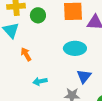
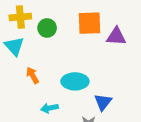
cyan ellipse: (75, 48) -> (75, 81), moved

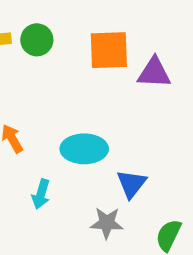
green circle: (47, 28) -> (37, 40), moved
cyan arrow: (49, 108) -> (41, 194), turned -63

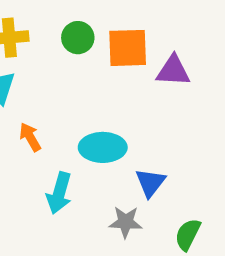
green circle: (37, 40) -> (78, 38), moved
cyan arrow: (41, 194) -> (59, 193), size x1.4

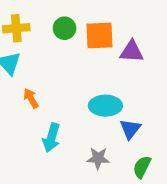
cyan ellipse: (103, 147) -> (105, 106), moved
blue triangle: (150, 183) -> (130, 129), moved

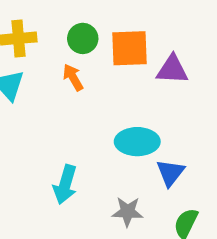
orange arrow: (31, 98) -> (73, 77), moved

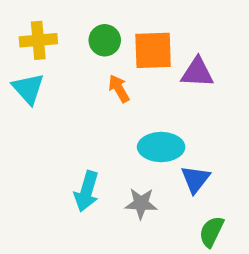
orange arrow: (73, 77) -> (119, 89), moved
gray star: (127, 212) -> (141, 203), moved

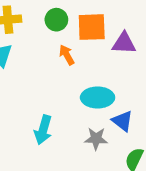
blue triangle: (195, 179) -> (122, 121), turned -30
gray star: (141, 203) -> (96, 139), moved

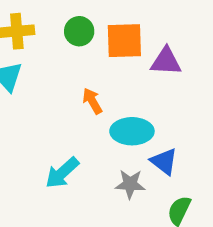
orange arrow: (67, 55) -> (92, 101), moved
cyan arrow: (43, 130) -> (62, 173), turned 32

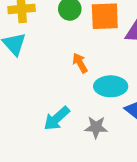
gray star: (130, 184) -> (96, 127), moved

